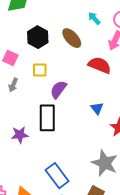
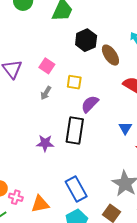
black hexagon: (38, 37) -> (86, 40), moved

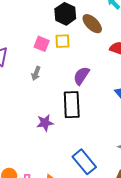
pink square: (47, 66) -> (42, 44), moved
yellow square: (74, 82) -> (63, 41), moved

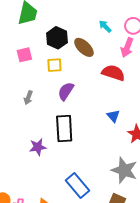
pink square: (42, 44) -> (24, 55), moved, turned -35
purple semicircle: (81, 76) -> (66, 91), moved

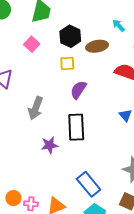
brown ellipse: (84, 47) -> (97, 46), turned -55
pink square: (24, 55) -> (32, 44), moved, turned -35
gray arrow: (28, 98) -> (36, 108), moved, size x1.6

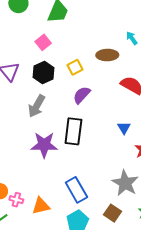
black hexagon: (70, 36) -> (43, 73), moved
yellow square: (67, 64) -> (75, 67), turned -35
purple star: (50, 145) -> (44, 145), size x1.5

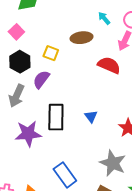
yellow square: (75, 67) -> (51, 53), turned -35
purple semicircle: (82, 95) -> (41, 79), moved
blue triangle: (124, 128) -> (91, 116), moved

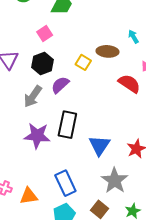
yellow square: (51, 53) -> (83, 62), moved
blue triangle: (91, 116) -> (99, 145), moved, size x1.6

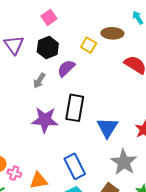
gray arrow: (33, 96) -> (39, 81), size x0.7

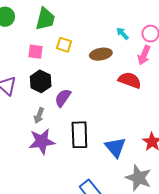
pink square: (49, 17) -> (35, 52), turned -35
yellow square: (89, 45) -> (64, 45), moved
purple star: (45, 120) -> (42, 141), moved

